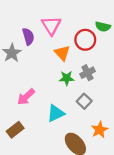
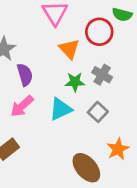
purple semicircle: (28, 36) -> (25, 75), moved
gray cross: (87, 73) -> (102, 75), turned -32
cyan triangle: (56, 113) -> (61, 109), moved

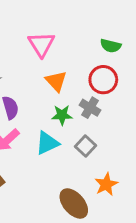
red circle: (99, 32) -> (103, 80), moved

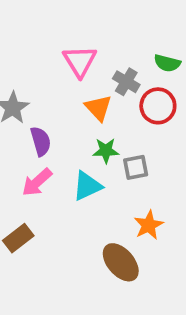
gray cross: (90, 108) -> (126, 82), moved
gray square: (86, 146) -> (136, 167), moved, turned 36
orange star: (106, 184) -> (149, 225), moved

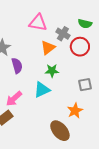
pink triangle: (80, 61) -> (38, 23), turned -48
orange triangle: (98, 108) -> (48, 48), turned 35
gray square: (136, 167) -> (85, 85), moved
pink arrow: (37, 182) -> (14, 99), moved

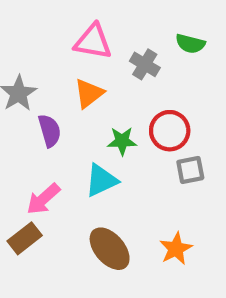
red circle: (80, 47) -> (170, 131), moved
orange triangle: (48, 48) -> (89, 93), moved
orange star: (75, 111) -> (176, 249), moved
brown ellipse: (60, 131) -> (110, 249), moved

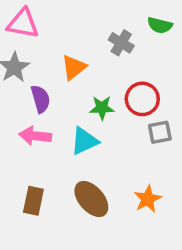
pink triangle: (93, 42) -> (23, 23), moved
pink arrow: (43, 199) -> (35, 136), moved, turned 48
brown rectangle: (25, 238) -> (33, 201), moved, turned -40

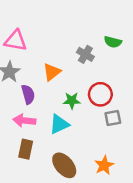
brown rectangle: (33, 201) -> (26, 149), moved

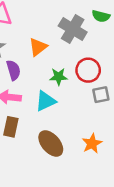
gray cross: (85, 54) -> (73, 29), size x1.5

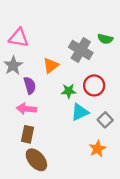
gray square: (101, 95) -> (105, 120), moved, turned -32
cyan triangle: (46, 101) -> (80, 112), moved
brown ellipse: (51, 143) -> (36, 160), moved

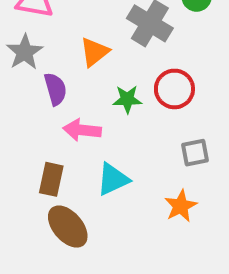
pink arrow: (26, 109) -> (82, 130), moved
cyan triangle: (80, 112) -> (113, 179), moved
gray square: (105, 120) -> (195, 153), turned 32

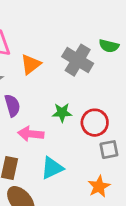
orange triangle: (94, 52) -> (31, 64), moved
red circle: (174, 89) -> (95, 123), moved

